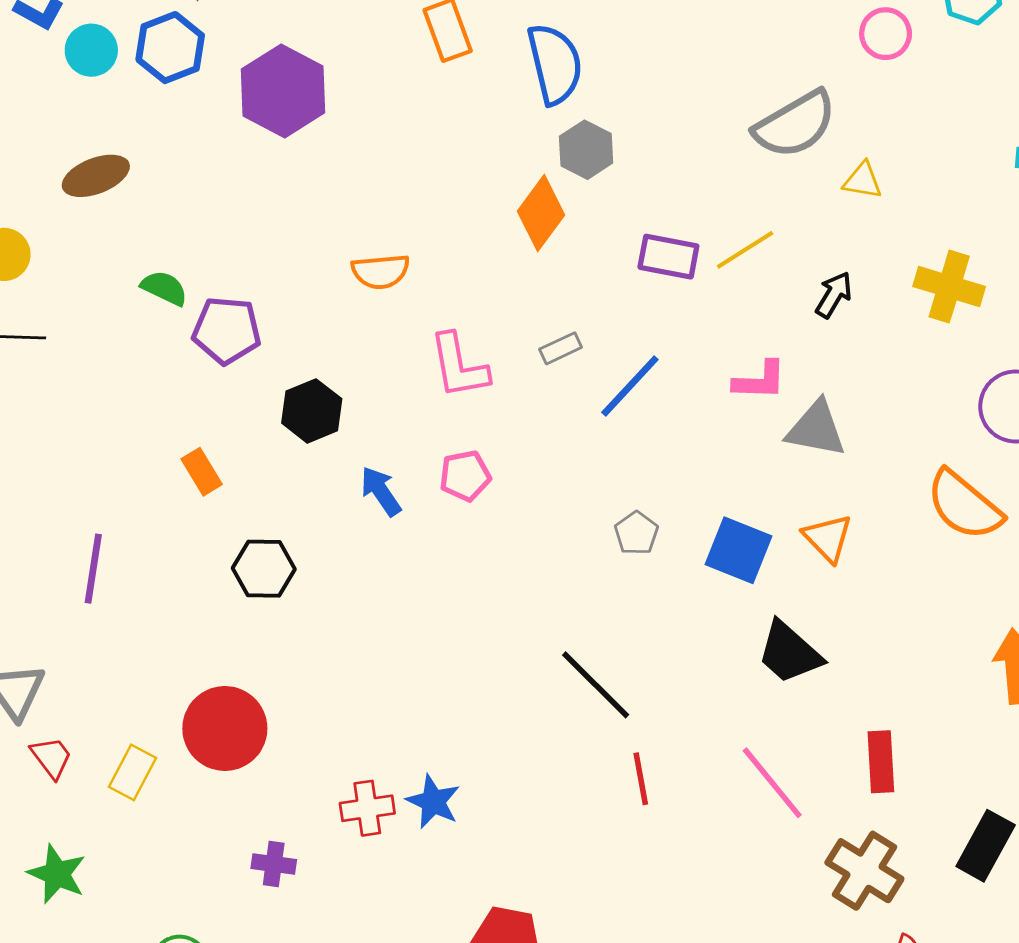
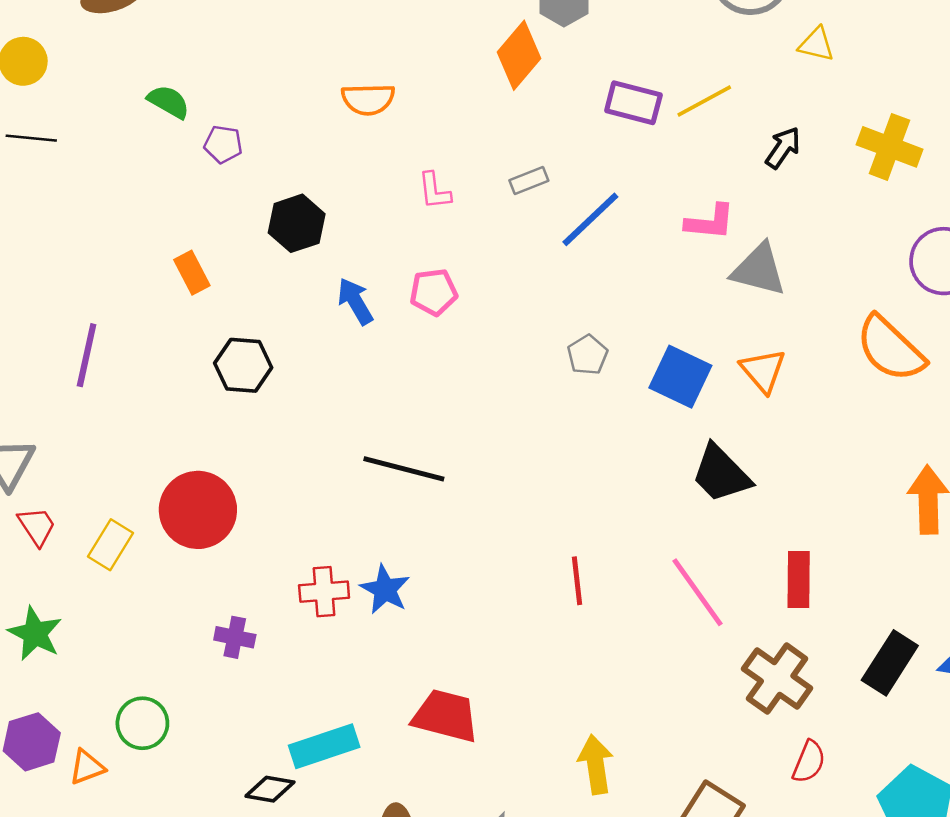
purple pentagon: (227, 330) -> (223, 144), size x0.6
pink L-shape: (459, 366) -> (434, 191), size x0.6
black line: (596, 685) -> (404, 469), moved, turned -34

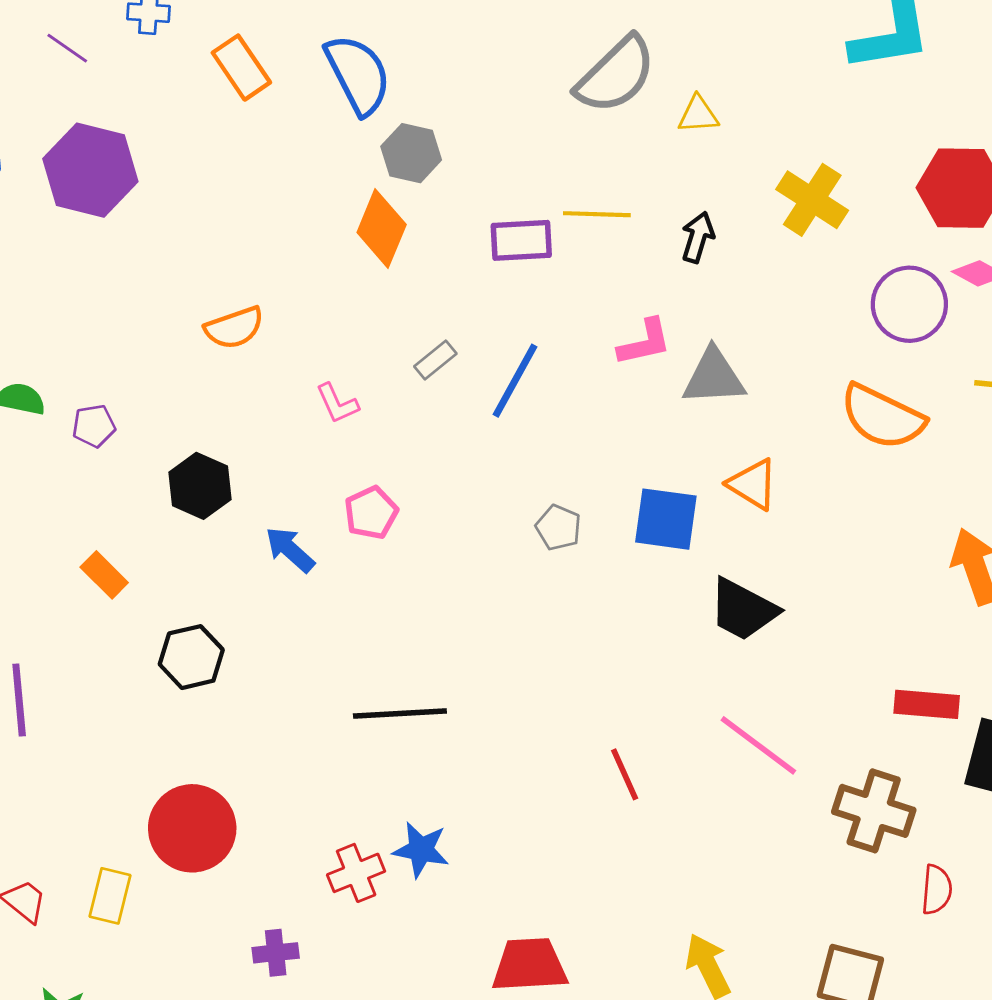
yellow line: (704, 101) -> (597, 214), turned 48
yellow cross: (890, 147) -> (812, 200), turned 30
red rectangle: (799, 579) -> (927, 704), moved, turned -68

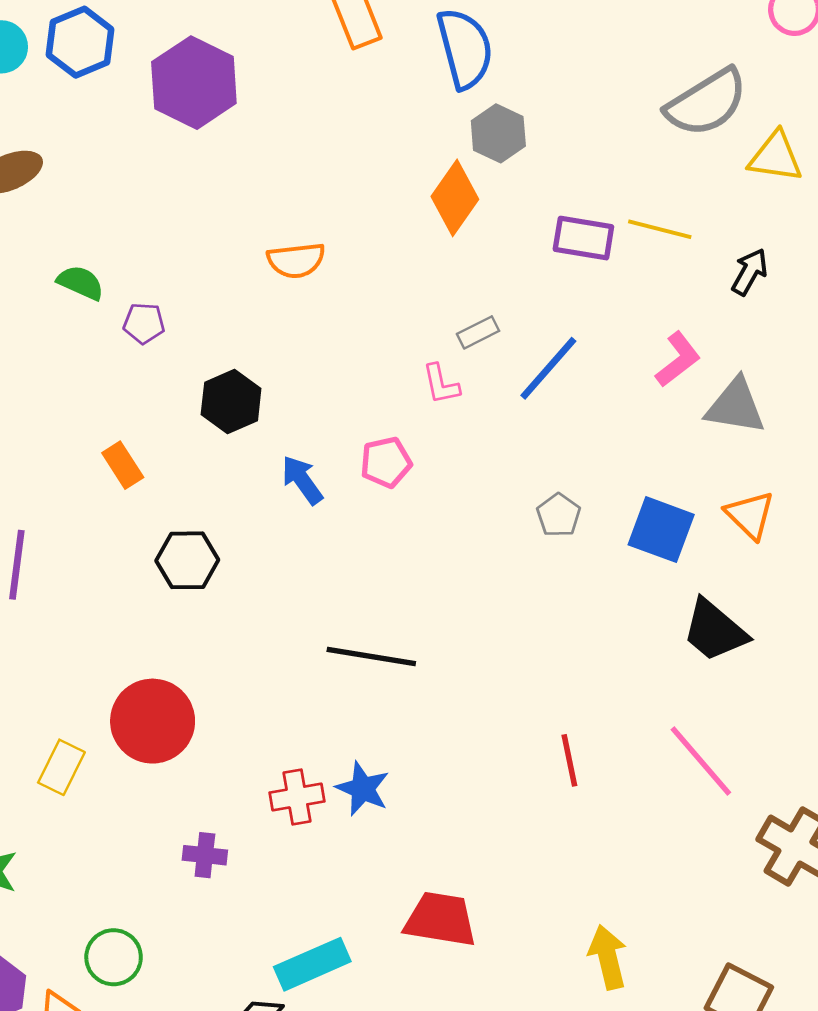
yellow triangle: (698, 115) -> (775, 157), size x1.4
pink L-shape: (645, 342) -> (678, 359), turned -38
pink L-shape: (337, 403) -> (441, 384), moved

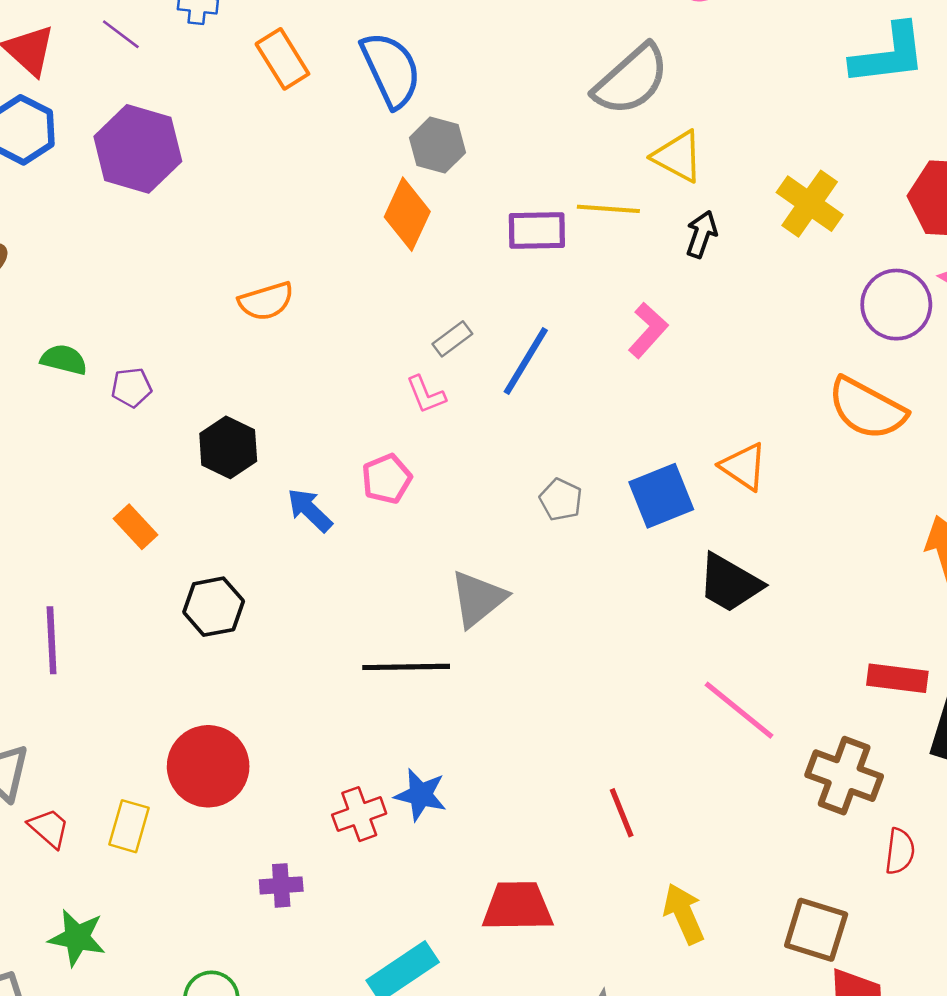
yellow triangle: (775, 157) -> (678, 156), moved, turned 30
gray triangle: (735, 406) -> (478, 599), moved, turned -38
blue square: (661, 530) -> (661, 496), turned -32
red line: (569, 760) -> (622, 813), moved

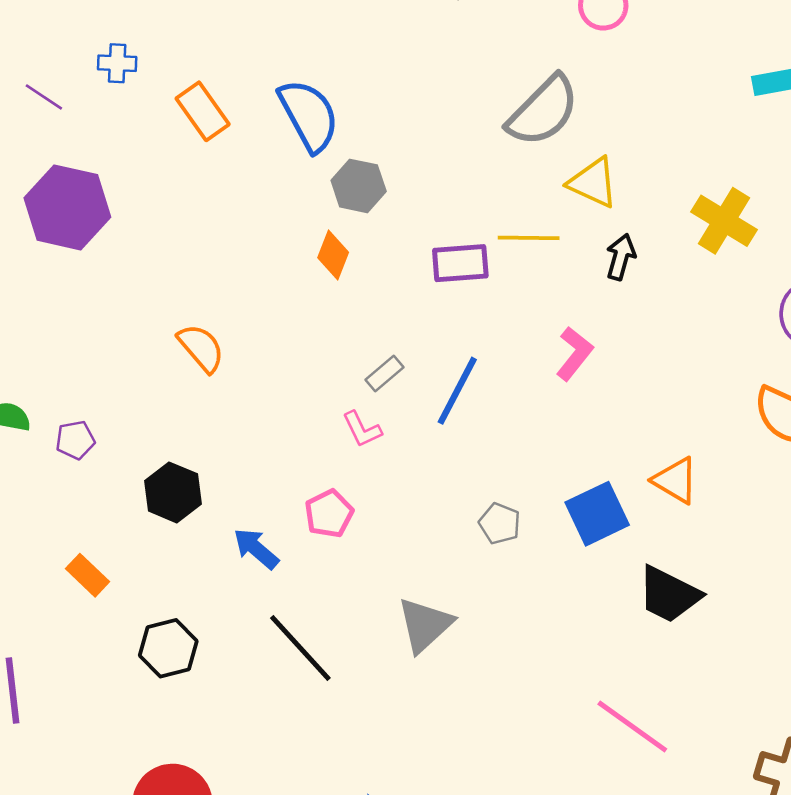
orange diamond: (407, 214) -> (333, 255), size x0.7
orange semicircle: (266, 301) -> (201, 348), turned -110
black line: (406, 667) -> (300, 648), moved, turned 52
pink line: (739, 710) -> (632, 726), moved

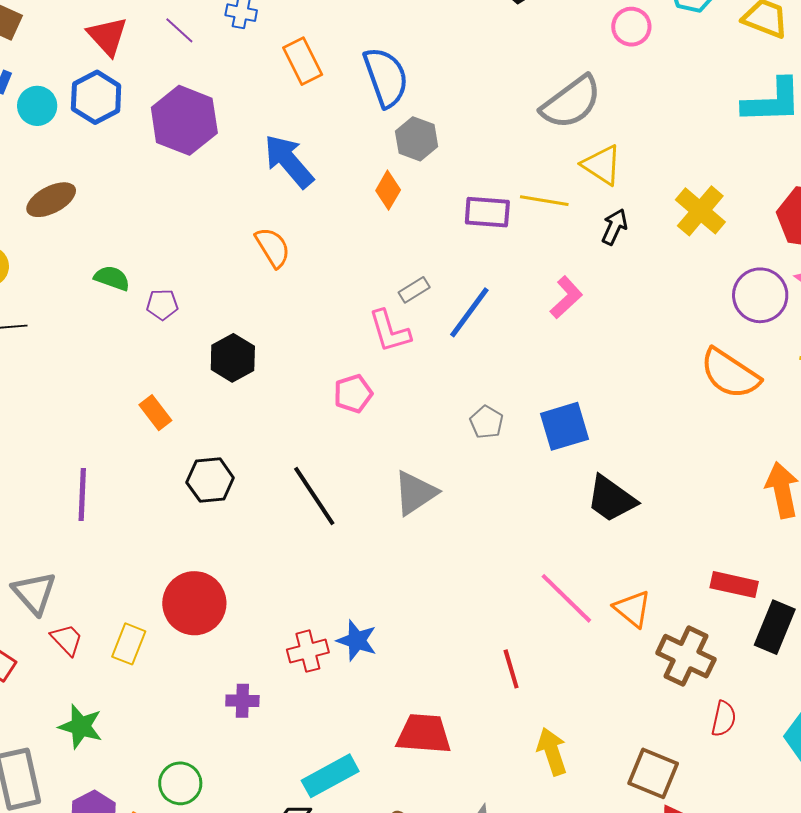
pink L-shape: (362, 429) -> (390, 331), size x1.4
orange triangle: (675, 480) -> (632, 609), moved
blue arrow: (256, 549) -> (289, 161), moved, size x1.5

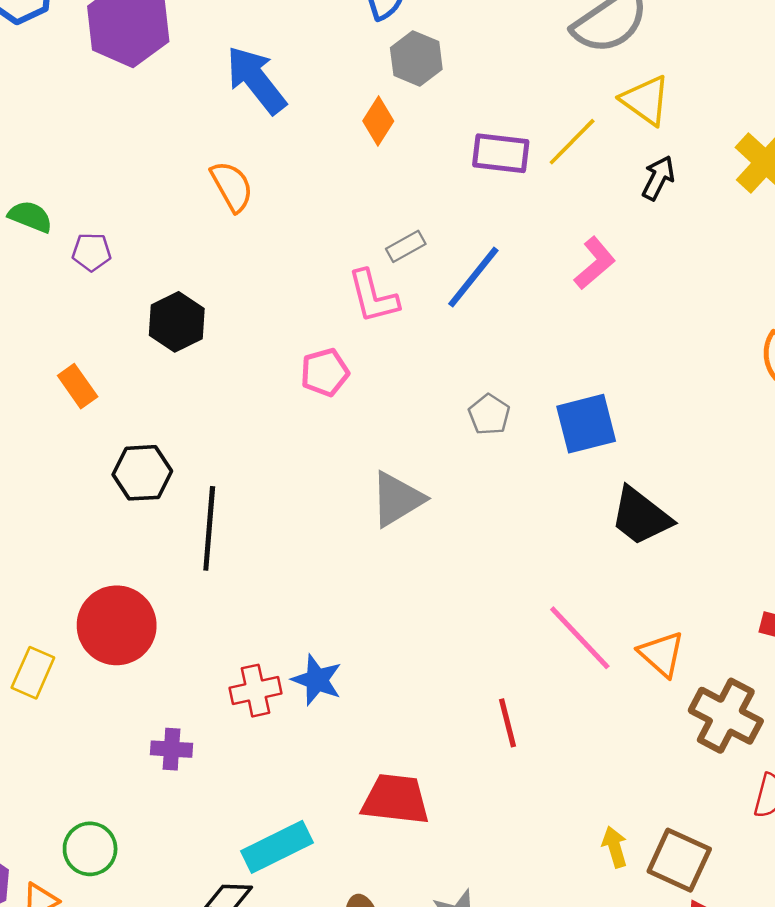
yellow line: (544, 201) -> (572, 142), turned -57
black line: (314, 496) -> (209, 528), moved, turned 36
yellow arrow: (552, 751) -> (615, 847), moved, size x0.7

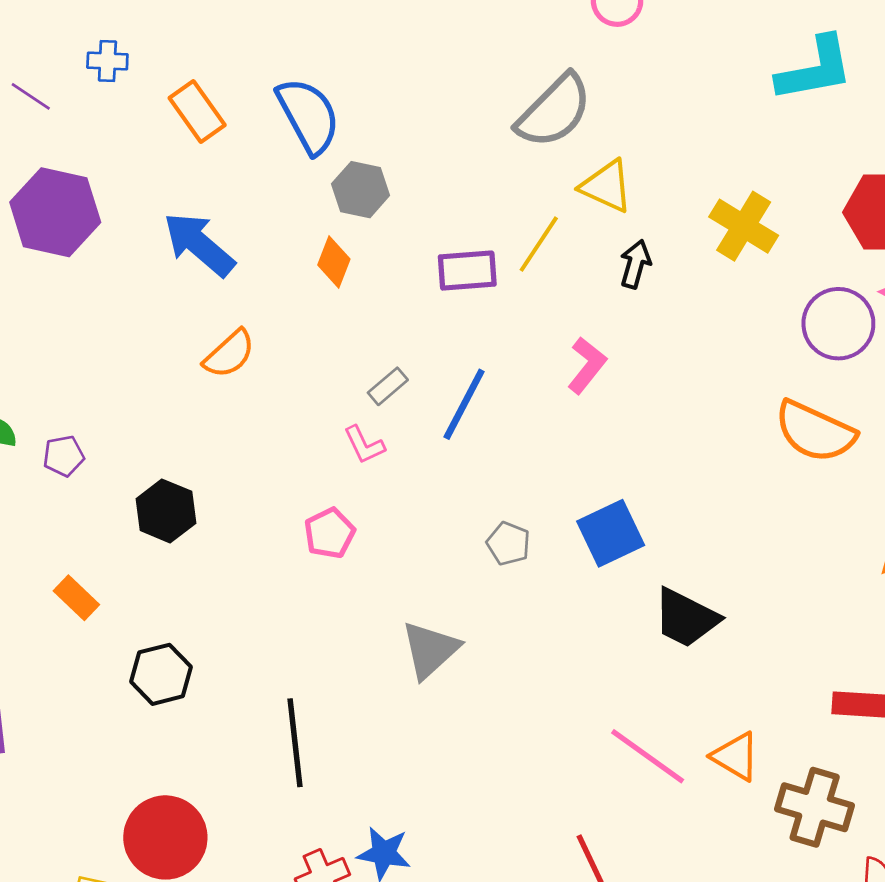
orange semicircle: (232, 186) -> (229, 354), moved, turned 88
pink L-shape: (373, 297) -> (364, 445), size x0.7
black line: (209, 528) -> (295, 743), moved

